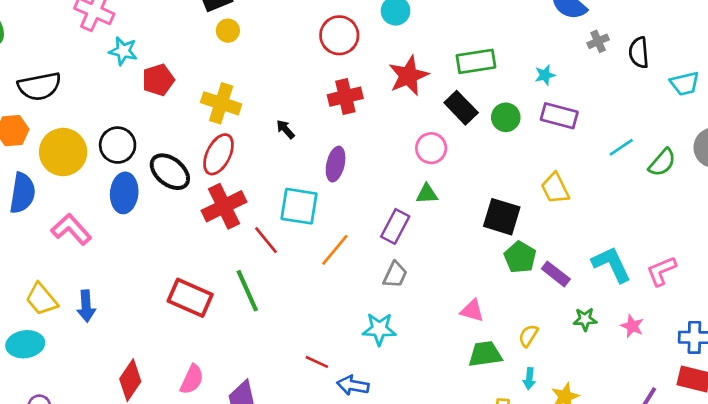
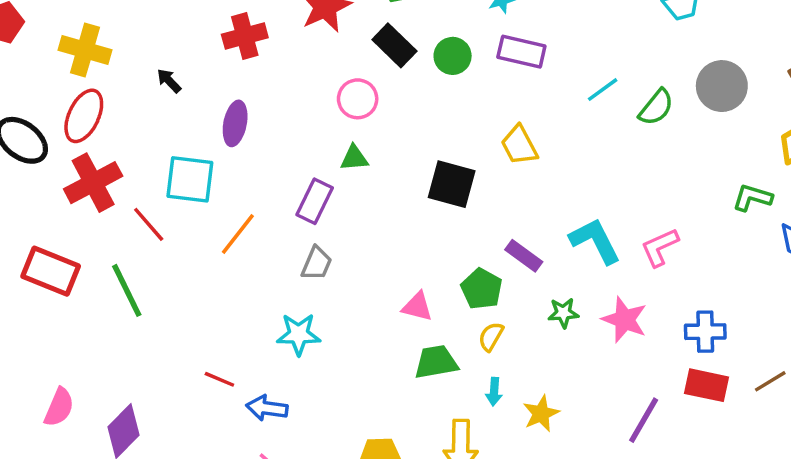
green pentagon: (520, 257) -> (482, 289), moved
red rectangle: (190, 298) -> (51, 271), moved
pink star: (632, 326) -> (625, 320), size x1.5

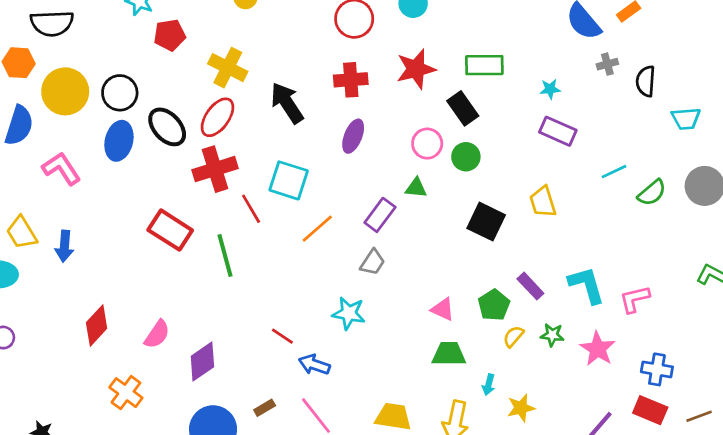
green circle: (453, 56) -> (466, 157), moved
black arrow: (169, 81) -> (287, 103), size x2.0
purple ellipse: (235, 123) -> (353, 136), moved
yellow semicircle: (491, 337) -> (513, 336), moved

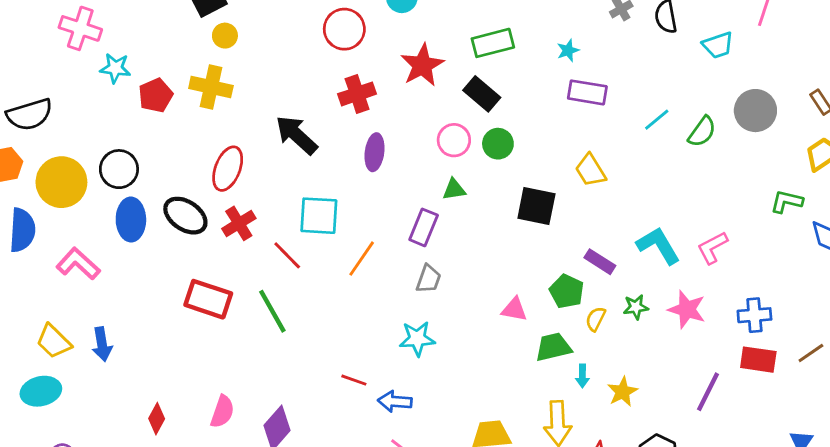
yellow cross: (228, 68) -> (211, 87), moved
black ellipse: (167, 127) -> (185, 216), moved
red cross: (215, 169) -> (239, 223), size x0.7
red diamond: (97, 326) -> (157, 419), size x0.7
green trapezoid: (449, 354) -> (553, 347), moved

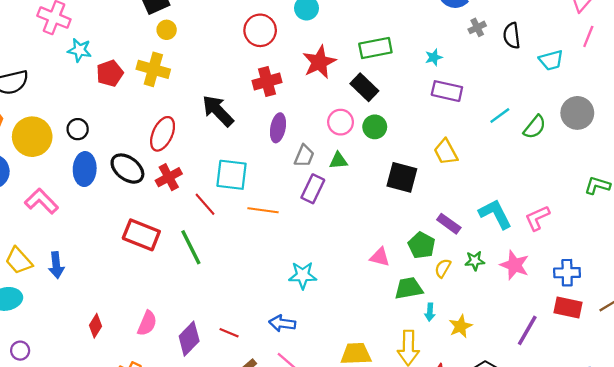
black circle: (119, 169) -> (78, 129), size x0.7
orange line: (362, 259) -> (263, 210), turned 60
gray trapezoid: (428, 279) -> (304, 156), moved
red line: (354, 380) -> (229, 333), moved

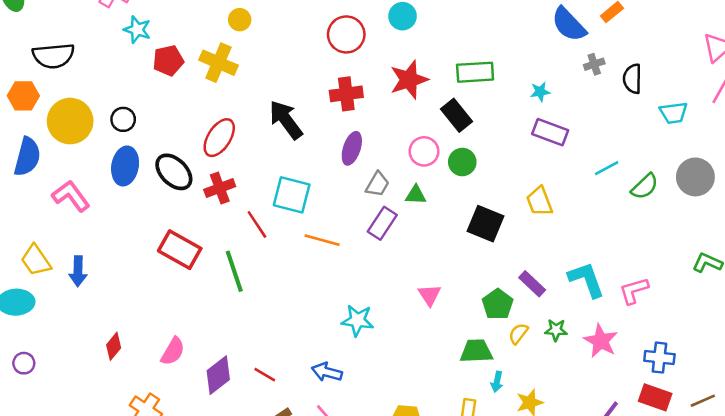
pink triangle: (380, 257) -> (430, 295), moved, turned 35

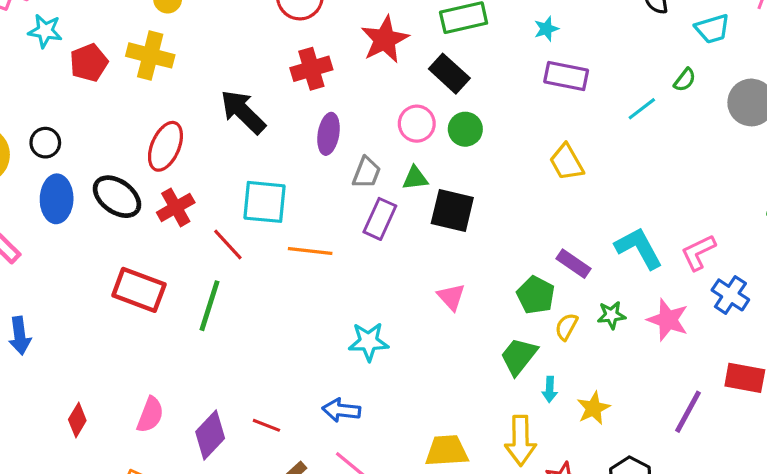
green semicircle: (645, 186) -> (685, 80), moved, size x0.7
black square: (486, 224) -> (452, 211), moved
green line: (234, 271) -> (209, 306), turned 45
green trapezoid: (476, 351) -> (519, 356), turned -40
blue cross: (659, 358) -> (730, 295), moved, turned 36

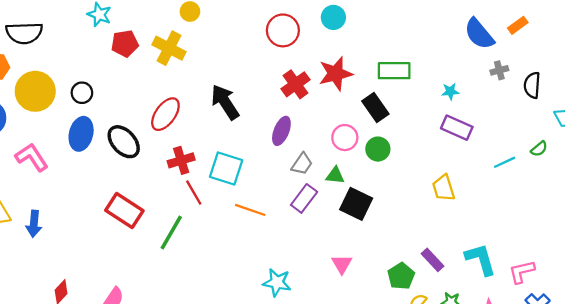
red cross: (311, 69) -> (296, 84), moved, turned -32
red cross: (176, 207) -> (181, 160), moved

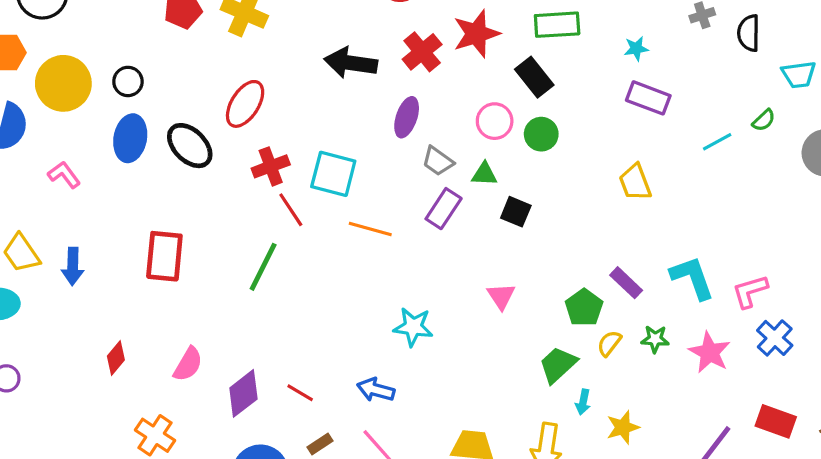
black arrow: (225, 102) -> (351, 63), moved, turned -45
pink L-shape: (32, 157) -> (64, 175), size x0.7
gray trapezoid: (302, 164) -> (438, 161), turned 95
black square: (356, 204) -> (516, 212), size x0.7
red rectangle: (124, 210) -> (164, 256), moved, turned 66

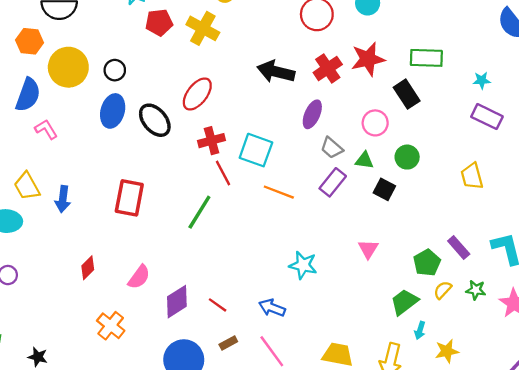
green circle: (541, 134) -> (407, 157), moved
pink L-shape: (64, 175) -> (46, 129), moved

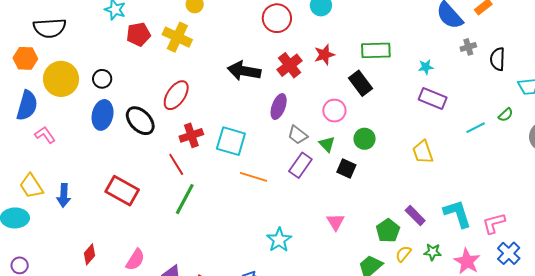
red star: (368, 59) -> (324, 55), size x0.7
green triangle: (364, 160) -> (327, 144), turned 42
red line: (223, 173) -> (176, 164), moved
red rectangle: (129, 198) -> (122, 191), turned -68
cyan star: (303, 265) -> (279, 240), turned 30

